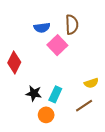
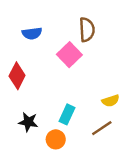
blue semicircle: (42, 28) -> (32, 33), moved
black star: (34, 93) -> (28, 122), moved

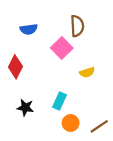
yellow semicircle: (111, 101) -> (87, 72), moved
brown line: (102, 128) -> (99, 126), moved
orange circle: (56, 139) -> (71, 123), moved

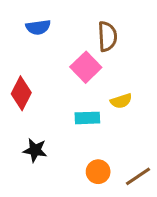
blue semicircle: (29, 29) -> (38, 27), moved
cyan rectangle: (60, 101) -> (87, 118), moved, turned 63

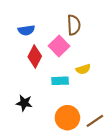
blue semicircle: (38, 27) -> (26, 30), moved
red diamond: (21, 93) -> (35, 57), moved
orange circle: (98, 172) -> (67, 118), size x1.5

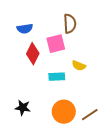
pink square: (59, 46) -> (56, 44), turned 30
yellow semicircle: (83, 69) -> (79, 66), turned 40
black star: (24, 103) -> (23, 108), moved

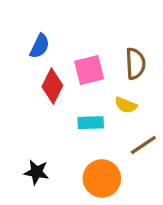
brown semicircle: (70, 24) -> (135, 64), moved
blue semicircle: (25, 29) -> (40, 46), turned -56
brown line: (90, 115) -> (143, 145), moved

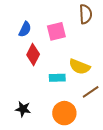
brown semicircle: (135, 64) -> (86, 14), moved
pink square: (89, 70) -> (56, 31), moved
yellow semicircle: (126, 105) -> (80, 67), size x1.5

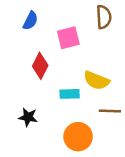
blue semicircle: (25, 29) -> (30, 21), moved
brown line: (91, 92) -> (110, 111), turned 36
black star: (23, 109) -> (28, 117), moved

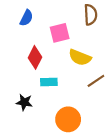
yellow semicircle: (96, 80) -> (80, 57), moved
cyan rectangle: (70, 94) -> (49, 82), moved
brown line: (110, 111) -> (96, 81), moved, turned -36

